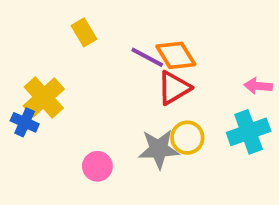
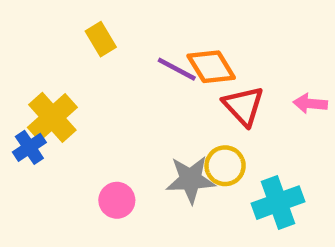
red triangle: (174, 88) -> (243, 106), moved, turned -42
blue cross: (25, 122) -> (29, 147), turned 32
cyan cross: (249, 132) -> (278, 203), moved

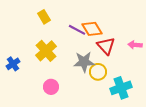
yellow cross: (52, 117) -> (46, 51), moved
gray star: (191, 180) -> (84, 62), moved

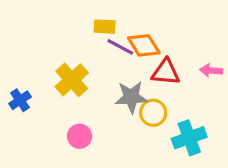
yellow rectangle: (44, 17) -> (105, 27), moved, turned -56
red triangle: (106, 46) -> (166, 72), turned -42

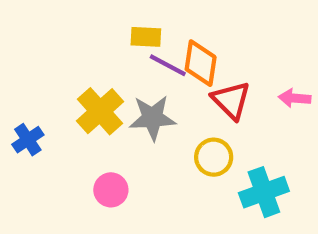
orange diamond: (144, 45) -> (201, 63), turned 40
red triangle: (166, 72) -> (231, 100), turned 40
gray star: (131, 97) -> (152, 118), moved

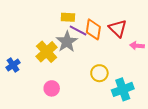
red triangle: (231, 100) -> (118, 28), moved
gray star: (152, 118) -> (67, 42), moved, turned -30

